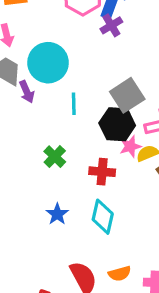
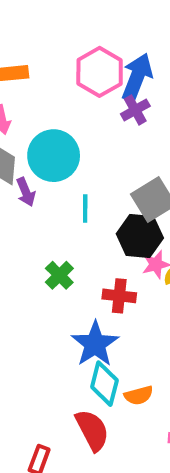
blue star: (57, 214) -> (95, 344), moved, size x1.6
cyan diamond: (103, 217) -> (104, 384), moved
orange semicircle: (120, 274) -> (139, 395), moved

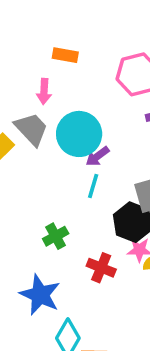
purple arrow: (26, 192) -> (97, 156), moved, turned 60
blue star: (95, 344) -> (40, 295), moved, turned -30

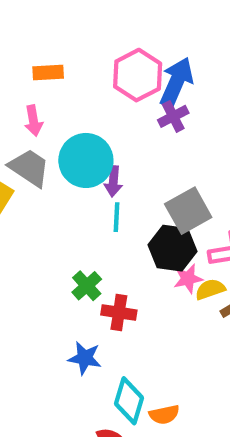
purple arrow: (97, 156) -> (113, 181), turned -35
red cross: (101, 268) -> (119, 313), moved
blue star: (40, 295) -> (85, 358), size x0.7

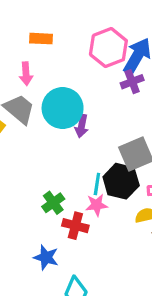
cyan line: (117, 217) -> (97, 184), moved
pink star: (188, 279) -> (97, 205), moved

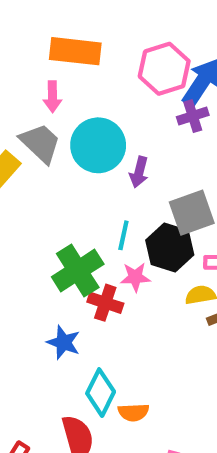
orange rectangle: (41, 39) -> (75, 51), size x1.6
purple arrow: (82, 126) -> (139, 172), moved
cyan line: (97, 184) -> (123, 235), moved
green cross: (53, 203) -> (78, 270), size x1.6

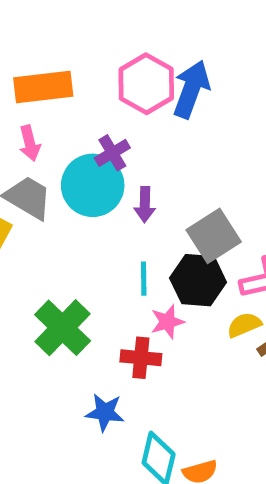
purple cross: (193, 116) -> (112, 153), moved
green cross: (78, 270) -> (63, 328), moved

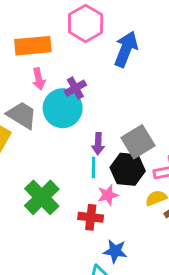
pink hexagon: (146, 84) -> (86, 23), moved
pink arrow: (30, 143) -> (39, 79), moved
purple arrow: (145, 205) -> (98, 144), moved
blue star: (105, 412) -> (115, 251), moved

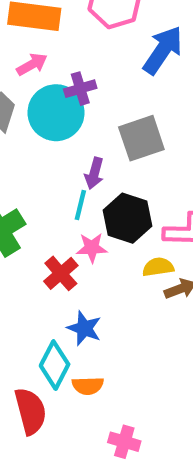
pink arrow: (39, 79) -> (32, 64), turned -120
gray square: (138, 142) -> (141, 138), moved
red cross: (91, 217) -> (61, 273), turned 30

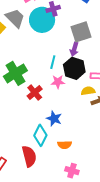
purple arrow: (94, 173) -> (74, 49), moved
red cross: (61, 273) -> (35, 92), moved
orange semicircle: (88, 386) -> (65, 145), moved

